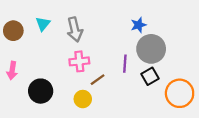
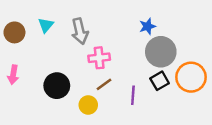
pink cross: (79, 61) -> (99, 58), moved
purple line: (125, 64) -> (133, 95), moved
black circle: (41, 91) -> (57, 86), moved
orange circle: (180, 93) -> (191, 77), moved

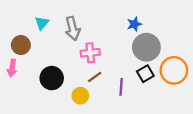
brown circle: (14, 32) -> (21, 45), moved

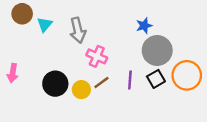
brown circle: (21, 45) -> (22, 14), moved
pink cross: (90, 53) -> (97, 56), turned 30
purple line: (121, 87) -> (130, 80), moved
yellow circle: (80, 96) -> (81, 90), moved

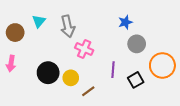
brown circle: (22, 14) -> (15, 33), moved
gray circle: (157, 50) -> (137, 44), size x0.7
black square: (156, 79) -> (136, 80), moved
brown line: (101, 82) -> (88, 91), moved

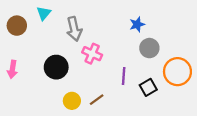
cyan triangle: (39, 21) -> (44, 13), moved
brown circle: (15, 33) -> (17, 26), moved
black circle: (48, 73) -> (56, 67), moved
yellow circle: (71, 78) -> (72, 101), moved

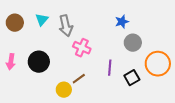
cyan triangle: (44, 13) -> (42, 20), moved
black circle: (56, 67) -> (39, 62), moved
brown line: (97, 100) -> (79, 79), moved

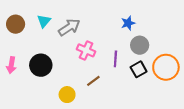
gray arrow: (66, 26) -> (69, 27), turned -110
purple line: (110, 68) -> (115, 59), moved
black square: (132, 78) -> (139, 69), moved
brown line: (79, 79) -> (93, 81), moved

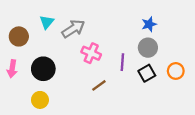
blue star: (128, 23) -> (149, 24), moved
brown circle: (16, 24) -> (19, 36), moved
orange circle: (166, 67) -> (176, 71), size x0.6
yellow circle: (67, 95) -> (40, 100), moved

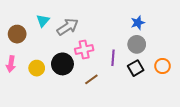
pink cross: (91, 53) -> (84, 49), turned -36
black circle: (43, 69) -> (62, 64), moved
yellow circle: (40, 100) -> (37, 68), moved

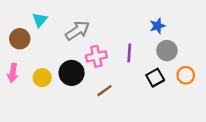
cyan triangle: (43, 21) -> (40, 20), moved
gray circle: (137, 44) -> (167, 51), moved
purple line: (113, 58) -> (129, 53), moved

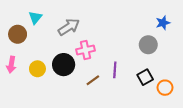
blue star: (158, 26) -> (163, 23), moved
purple line: (129, 53) -> (115, 70), moved
orange circle: (186, 75) -> (165, 88), moved
black square: (155, 78) -> (145, 77), moved

